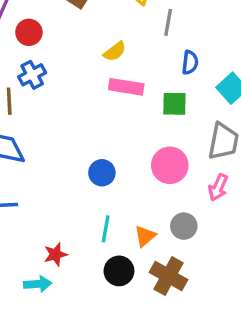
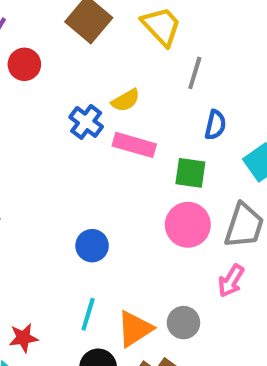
blue cross: (32, 75) -> (86, 122), moved, turned -32
pink circle: (170, 165) -> (188, 225), moved
orange triangle: (145, 236) -> (135, 329), size x1.4

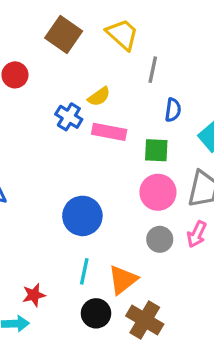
blue circle: (92, 246) -> (82, 216), size x1.5
gray circle: (183, 323) -> (160, 239), moved

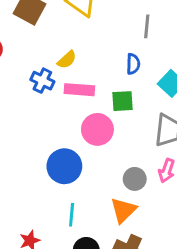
gray line: (153, 70) -> (147, 26), moved
pink circle: (158, 192) -> (97, 129), moved
orange triangle: (123, 280) -> (123, 210), moved

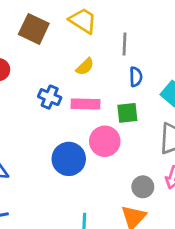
gray line: (147, 26) -> (124, 44), moved
yellow semicircle: (67, 60) -> (85, 67), moved
blue circle: (64, 166) -> (69, 159), moved

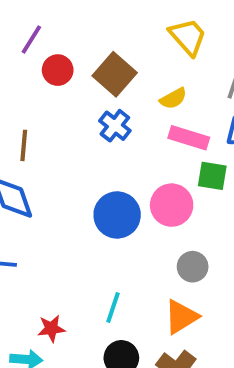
brown square: (34, 29) -> (115, 74), moved
pink rectangle: (85, 104) -> (189, 138), moved
gray circle: (143, 187) -> (193, 267), moved

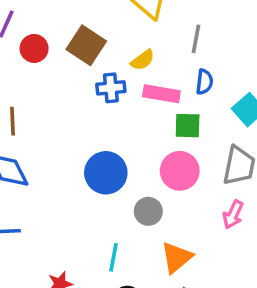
blue cross: (115, 126) -> (111, 88), moved, turned -36
pink circle: (172, 205) -> (180, 171), moved
gray circle: (193, 267) -> (148, 211), moved

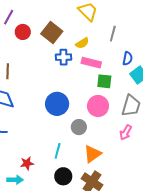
blue semicircle: (204, 82) -> (128, 58), moved

